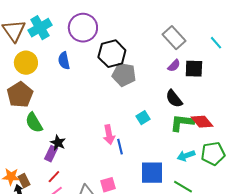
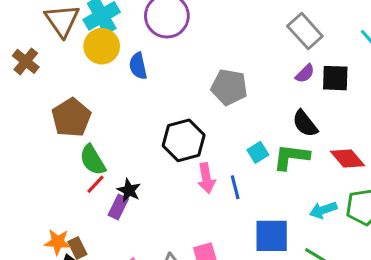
black hexagon: (112, 54) -> (184, 140), moved
yellow circle: (26, 63) -> (102, 46), moved
green L-shape: (182, 123) -> (291, 157), moved
blue line: (120, 147) -> (235, 187), moved
red line: (54, 177) -> (96, 184), moved

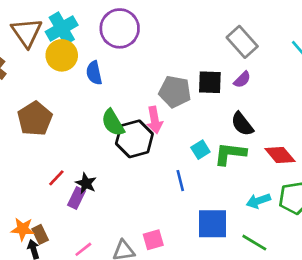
black square: (335, 78) -> (210, 82), moved
green semicircle: (93, 160) -> (113, 123), moved
pink arrow: (206, 178) -> (155, 120), moved

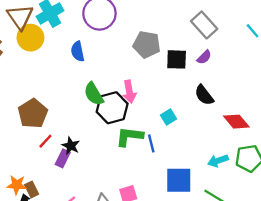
yellow circle: (62, 55) -> (30, 38), moved
gray pentagon: (175, 92) -> (147, 45), moved
brown pentagon: (35, 119) -> (33, 114), moved
green L-shape: (230, 154) -> (129, 137), moved

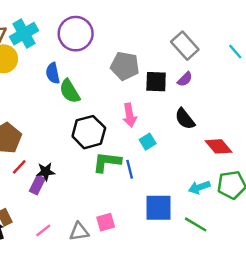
pink arrow: (129, 92) -> (130, 115), moved
green semicircle: (94, 94) -> (70, 91), moved
black star: (71, 146) -> (46, 172), turned -30

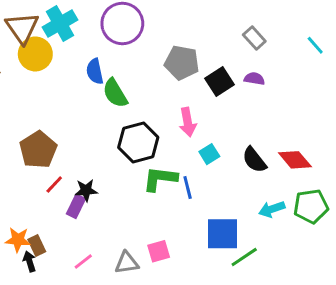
gray rectangle: (185, 46) -> (254, 38), size x0.7
purple semicircle: (185, 79) -> (254, 79), turned -126
black square: (156, 82) -> (220, 82), turned -35
black semicircle: (185, 119) -> (254, 160), moved
green line: (196, 224) -> (244, 257), moved, turned -65

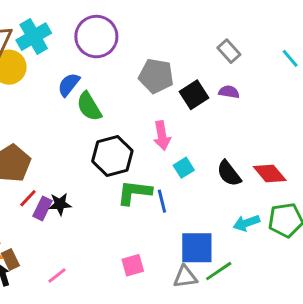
blue semicircle: (95, 71) -> (69, 85), turned 50
purple rectangle: (76, 206) -> (42, 208), moved
gray triangle: (127, 263) -> (185, 277), moved

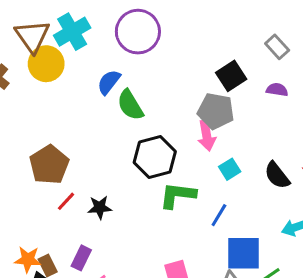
gray pentagon: (156, 76) -> (216, 111), moved
black square: (194, 95) -> (231, 76), moved
blue line: (162, 201) -> (219, 215), moved, turned 45
purple rectangle: (42, 208) -> (81, 258), moved

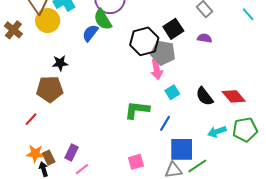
green semicircle: (130, 105) -> (103, 19), moved
black hexagon: (155, 157) -> (144, 41), moved
brown pentagon: (49, 165) -> (50, 89), turned 30
red line: (66, 201) -> (31, 119), moved
black star: (100, 207) -> (60, 63), moved

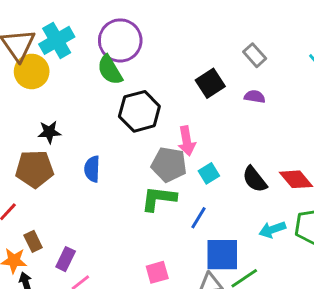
blue semicircle: (90, 33) -> (92, 169), moved, turned -36
black hexagon: (144, 41) -> (139, 111), moved
gray pentagon: (163, 53) -> (169, 165), moved
brown rectangle: (49, 158) -> (33, 241), moved

